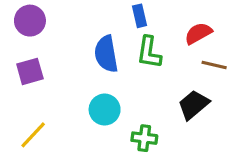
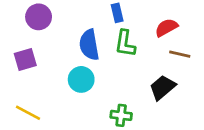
purple circle: (30, 21) -> (39, 17), moved
cyan circle: (105, 110) -> (81, 79), moved
yellow line: (33, 135) -> (28, 113), turned 75

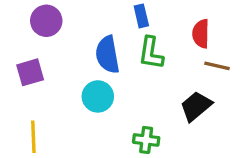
red semicircle: (166, 28) -> (201, 34), turned -60
yellow line: (28, 113) -> (33, 137), turned 60

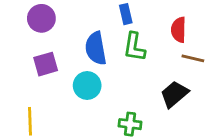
purple square: (30, 72) -> (46, 64), moved

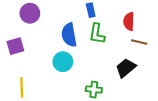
purple square: (46, 64) -> (15, 46), moved

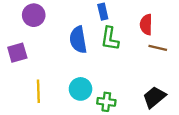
cyan circle: (63, 62) -> (81, 89), moved
black trapezoid: (126, 68) -> (154, 97), moved
yellow line: (22, 87) -> (38, 91), moved

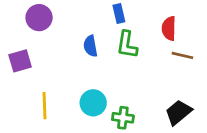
blue semicircle: (78, 40) -> (90, 46), size x0.7

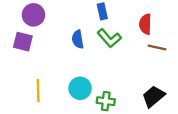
green L-shape: (127, 45) -> (109, 38), turned -50
purple square: (20, 61) -> (23, 42), moved, turned 30

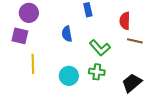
green L-shape: (109, 38) -> (100, 48), moved
yellow line: (38, 91) -> (33, 64), moved
green cross: (106, 101) -> (97, 72), moved

